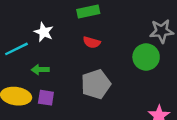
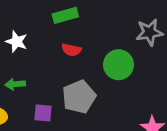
green circle: (146, 57) -> (119, 65), moved
purple square: (46, 98) -> (43, 113), moved

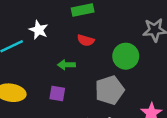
green arrow: (15, 84) -> (66, 65), moved
gray pentagon: (79, 97) -> (110, 90), moved

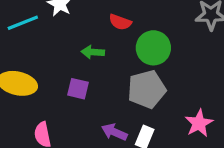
green circle: (126, 56) -> (153, 48), moved

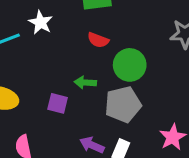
green arrow: (93, 52) -> (85, 83), moved

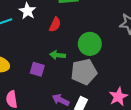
red semicircle: (98, 40) -> (55, 25), moved, turned -88

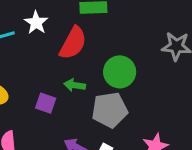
red semicircle: (55, 25) -> (73, 43), size x1.6

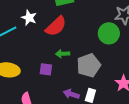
red semicircle: (73, 43) -> (56, 26), turned 30
green circle: (120, 72) -> (109, 33), moved

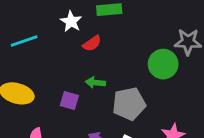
white star: (29, 18) -> (71, 21), moved
red semicircle: (56, 26) -> (92, 43), size x0.6

